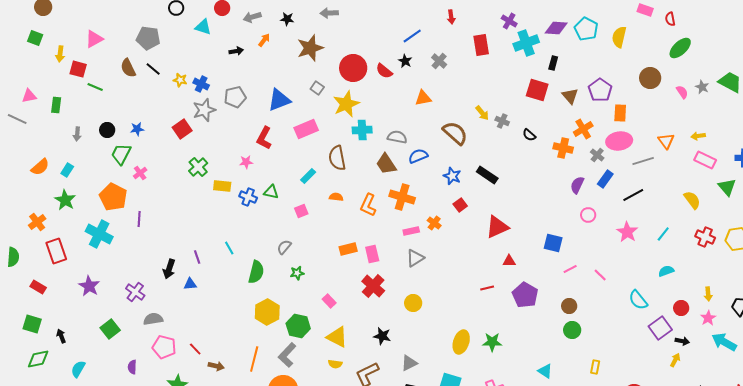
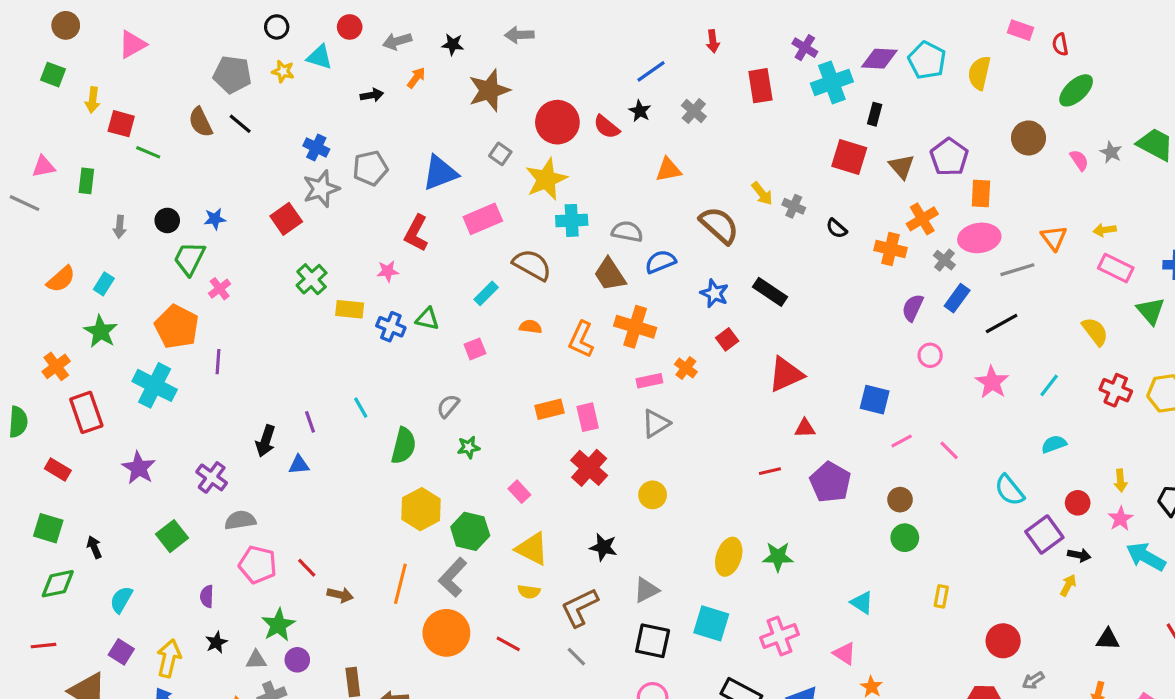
pink triangle: (94, 39) -> (132, 44), moved
yellow star: (180, 80) -> (283, 71), moved
brown semicircle: (337, 158) -> (532, 265), turned 130

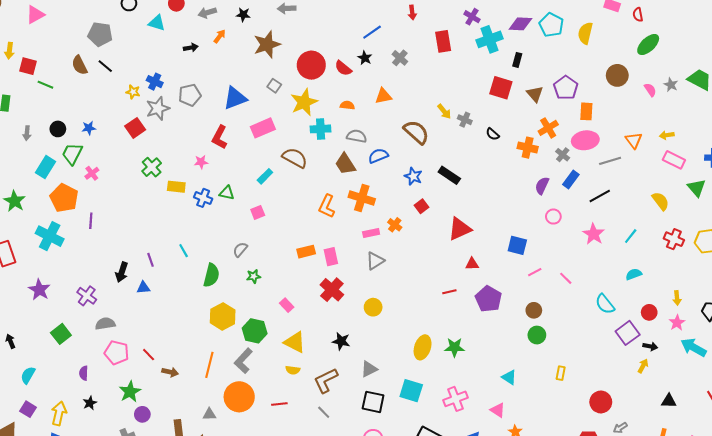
yellow star: (283, 71) -> (133, 92), moved
cyan rectangle: (104, 284) -> (45, 167), moved, size x1.5
orange semicircle: (530, 327) -> (347, 105), moved
red line: (508, 644) -> (279, 404), turned -35
gray triangle: (256, 660) -> (209, 414), moved

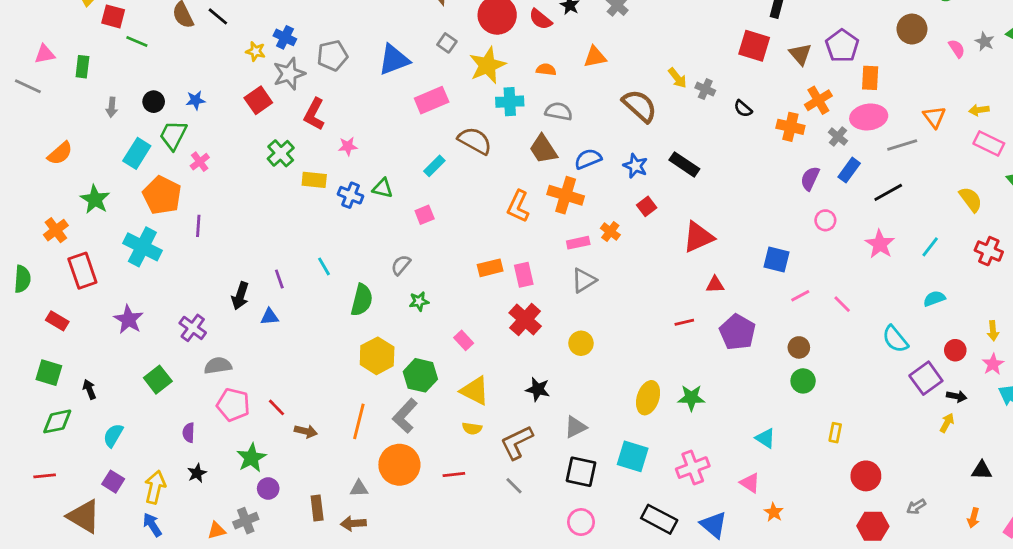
red L-shape: (220, 137) -> (314, 114), moved
blue semicircle: (378, 156) -> (588, 159), moved
red circle: (601, 402) -> (866, 476), moved

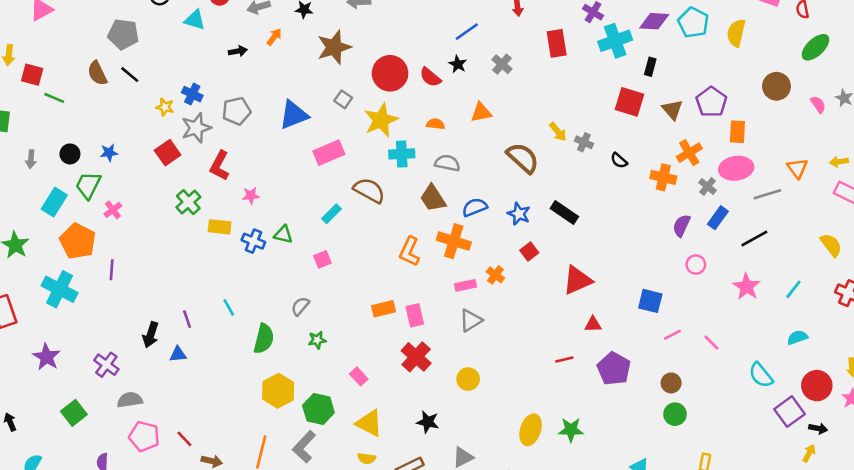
red circle: (955, 350) -> (817, 386), size x1.5

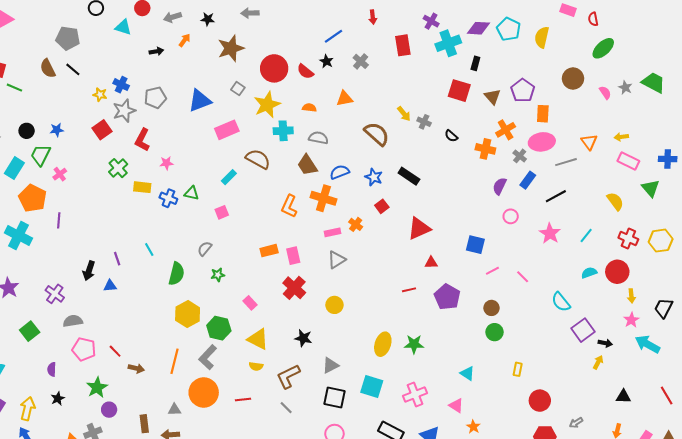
red circle: (817, 386) -> (617, 272), moved

